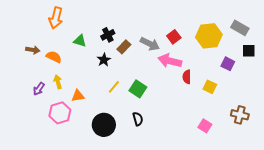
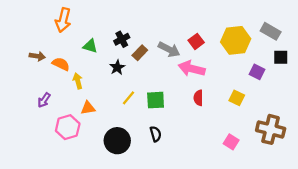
red semicircle: (187, 77) -> (198, 98), moved
yellow arrow: (58, 82) -> (78, 81), moved
green square: (138, 89) -> (156, 100), turned -36
brown cross: (240, 115) -> (271, 129), size x1.4

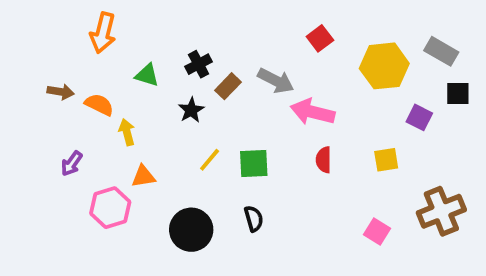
red square: (196, 41) -> (320, 38), moved
yellow square: (237, 98) -> (386, 160), turned -35
brown cross: (271, 129) -> (441, 211), turned -36

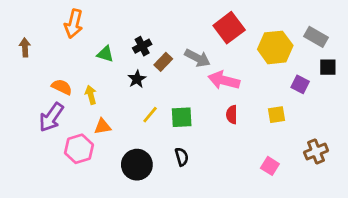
red square: (320, 38) -> (229, 28), size x1.6
brown arrow: (61, 92) -> (25, 47), moved, turned -102
orange semicircle: (99, 105) -> (62, 87), moved
purple arrow: (72, 163) -> (51, 117), size x1.6
brown cross: (441, 211) -> (316, 151), size x0.7

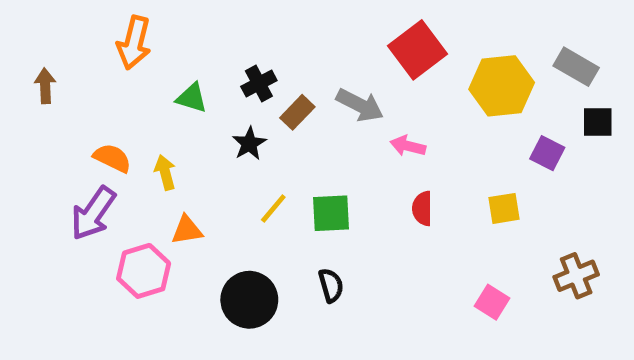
pink arrow: (224, 80) -> (408, 146), size x0.6

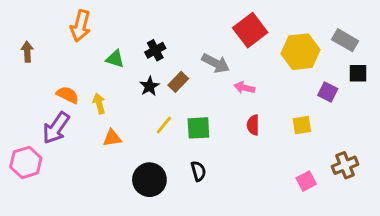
brown rectangle: (297, 112) -> (178, 82), moved
pink hexagon: (144, 271) -> (26, 162), moved
pink square: (492, 302) -> (306, 181), moved, turned 30

